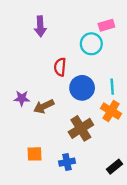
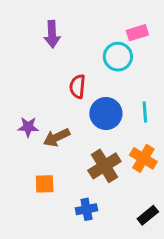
orange cross: (111, 111) -> (143, 158), moved
orange square: (35, 154) -> (45, 184), moved

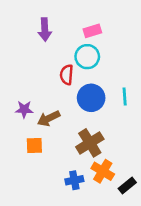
pink rectangle: (137, 33) -> (92, 31), moved
cyan circle: (118, 57) -> (87, 57), moved
orange cross: (143, 158) -> (103, 171), moved
orange square: (45, 184) -> (34, 145), moved

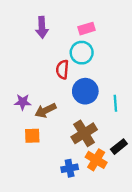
cyan line: (125, 97) -> (115, 103), moved
black rectangle: (127, 185) -> (119, 147), moved

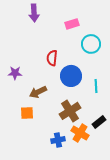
purple arrow: (42, 27) -> (34, 13), moved
cyan circle: (82, 53) -> (91, 44), moved
purple star: (23, 102) -> (15, 73), moved

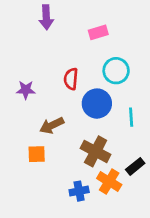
cyan circle: (91, 44) -> (116, 71), moved
purple star: (15, 73) -> (26, 90), moved
brown cross: (70, 111) -> (96, 151), turned -30

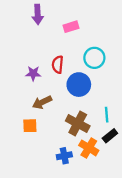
pink rectangle: (98, 32) -> (71, 27), moved
purple star: (26, 90) -> (33, 73), moved
cyan line: (131, 117) -> (107, 115), moved

